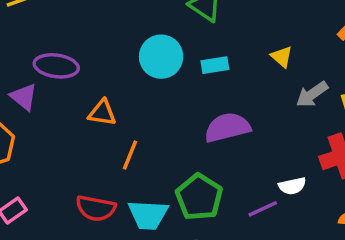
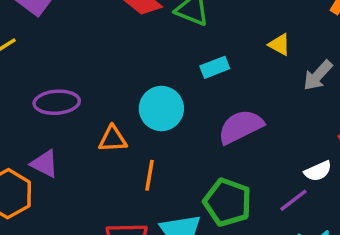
cyan circle: (161, 57) -> (161, 109), moved
purple triangle: (24, 97) -> (44, 164), moved

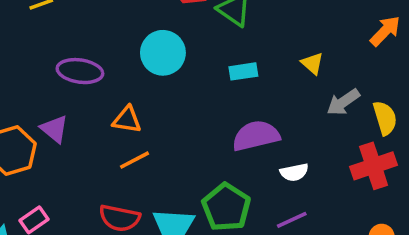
cyan circle: (161, 109) -> (163, 53), moved
white semicircle: (318, 171) -> (294, 172), moved
orange line: (149, 175) -> (135, 160), moved, turned 40

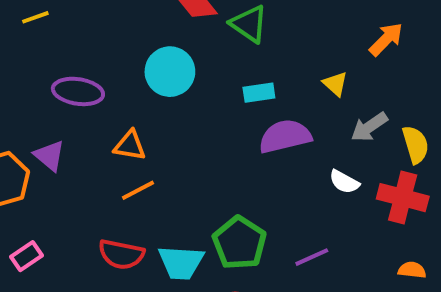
orange arrow: (385, 31) -> (386, 39), moved
purple semicircle: (256, 136) -> (285, 136), moved
red cross: (374, 166) -> (403, 198), turned 33
white semicircle: (294, 172) -> (344, 182), moved, turned 40

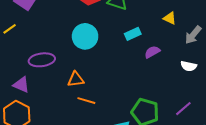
purple semicircle: (285, 136) -> (152, 52), size x0.6
purple triangle: (49, 156) -> (21, 85), moved
orange line: (138, 190) -> (86, 101), turned 60

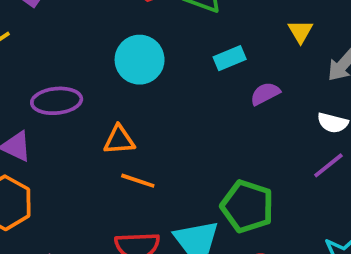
yellow triangle: (170, 18) -> (300, 31), turned 32
purple line: (183, 109) -> (328, 165), moved

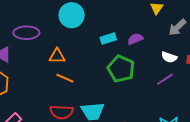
cyan rectangle: (230, 58) -> (108, 39), moved
green pentagon: (247, 206) -> (121, 69), moved

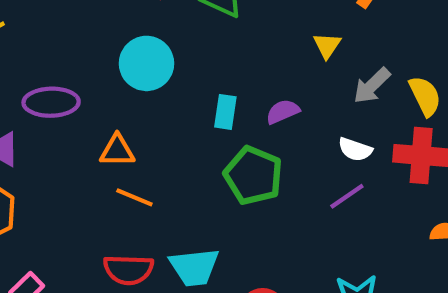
cyan rectangle: (108, 39) -> (225, 112), turned -63

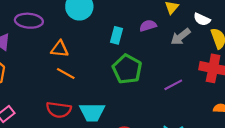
gray arrow: (372, 86) -> (181, 37), moved
purple semicircle: (283, 112) -> (148, 26), moved
white semicircle: (355, 149) -> (202, 19), moved

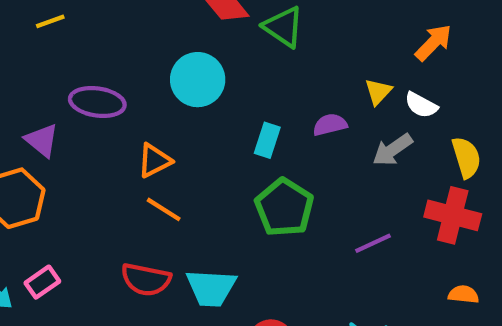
white semicircle: (202, 19) -> (421, 105), moved
orange triangle: (60, 49) -> (154, 161), turned -36

